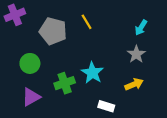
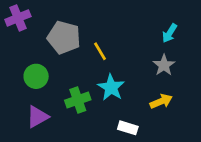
yellow line: (87, 22) -> (100, 51), moved

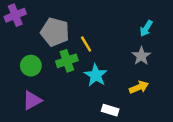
green cross: (78, 100) -> (67, 61), moved

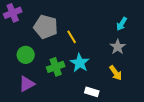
green cross: (67, 61) -> (56, 67), moved
yellow arrow: (139, 87) -> (116, 73), turned 77

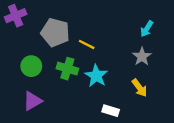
yellow line: (72, 37) -> (87, 44), turned -32
green cross: (56, 67) -> (67, 69), moved, turned 36

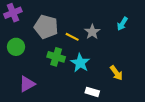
gray star: (142, 56) -> (92, 32), moved
green circle: (31, 66) -> (16, 47), moved

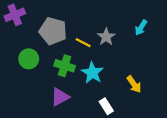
green circle: (16, 47) -> (29, 59), moved
purple triangle: (27, 84) -> (60, 97), moved
white rectangle: (92, 92) -> (106, 106), turned 40

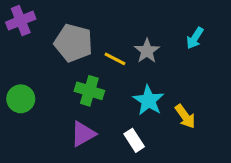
green circle: (29, 59) -> (21, 99), moved
cyan star: (92, 73) -> (149, 100), moved
white rectangle: (106, 106) -> (134, 140), moved

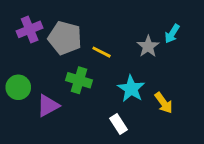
purple cross: (21, 21) -> (30, 29), moved
gray star: (147, 51) -> (148, 46), moved
purple triangle: (83, 134) -> (48, 106), moved

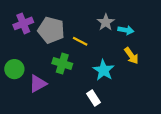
cyan arrow: (172, 34) -> (126, 30), moved, turned -112
gray star: (148, 46) -> (106, 22), moved
yellow arrow: (164, 103) -> (131, 56), moved

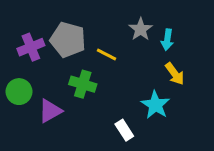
purple cross: (23, 23) -> (31, 47), moved
cyan arrow: (126, 30) -> (167, 40), turned 88
cyan star: (104, 70) -> (155, 105), moved

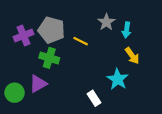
green cross: (83, 84) -> (49, 58), moved
green circle: (19, 92) -> (15, 93), moved

